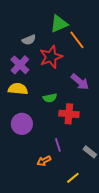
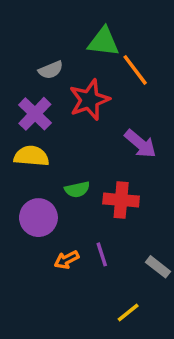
green triangle: (59, 24) -> (103, 42), turned 30
green semicircle: (50, 98) -> (77, 189), moved
orange arrow: (44, 161) -> (67, 260), moved

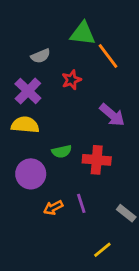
red star: (89, 100) -> (71, 80), size x0.6

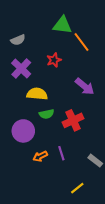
gray semicircle: (41, 56) -> (18, 40), moved
yellow semicircle: (25, 125) -> (37, 94), moved
red cross: (97, 160) -> (73, 120), turned -30

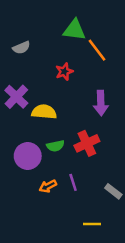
purple cross: (21, 69) -> (16, 97), moved
purple arrow: (85, 86) -> (101, 103), turned 48
green semicircle: (47, 114) -> (55, 146), moved
yellow line: (77, 188) -> (92, 224), turned 40

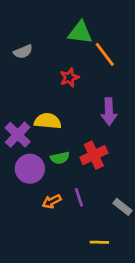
purple cross: (16, 97) -> (18, 135), moved

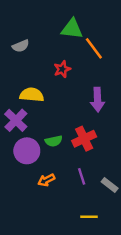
yellow semicircle: (48, 121) -> (32, 95), moved
purple line: (79, 197) -> (82, 176), moved

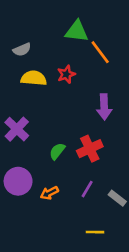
yellow semicircle: (32, 95) -> (34, 78), moved
green semicircle: (54, 141) -> (57, 151), turned 140
purple circle: (27, 151) -> (18, 181), moved
purple line: (82, 176) -> (87, 189), turned 49

